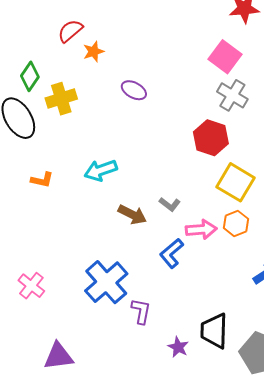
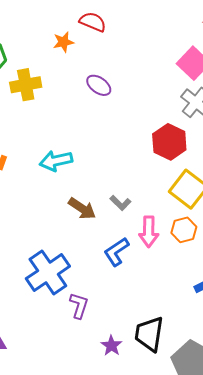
red semicircle: (70, 31) -> (93, 22), moved, turned 56
pink arrow: (201, 229) -> (149, 232), turned 88

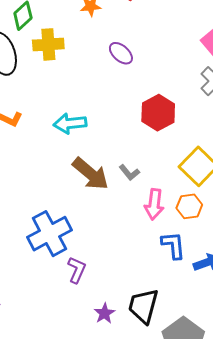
red hexagon: (169, 142) -> (158, 113), moved
brown arrow: (82, 208) -> (91, 174), size x1.4
blue L-shape: (116, 252) -> (173, 245), moved, turned 112

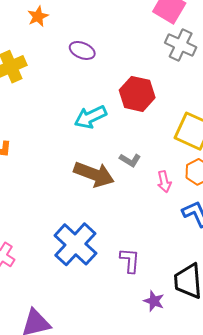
cyan arrow: (70, 123) -> (90, 117), moved
pink arrow: (154, 204) -> (164, 182), size x0.7
purple L-shape: (77, 270) -> (130, 260), moved

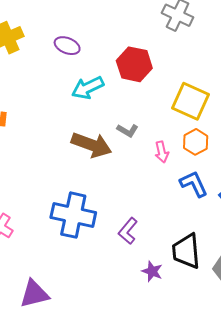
purple ellipse: (82, 50) -> (67, 46), moved
blue cross: (75, 244) -> (73, 215), turned -30
purple L-shape: (130, 260) -> (128, 231), turned -144

